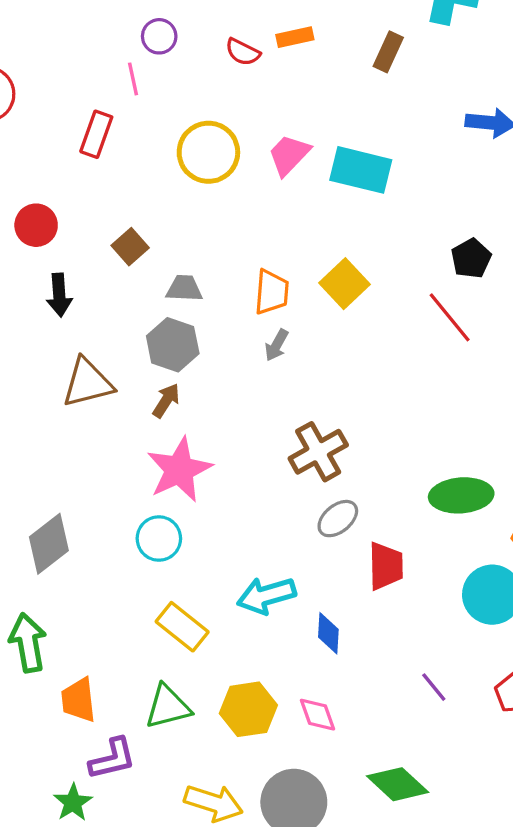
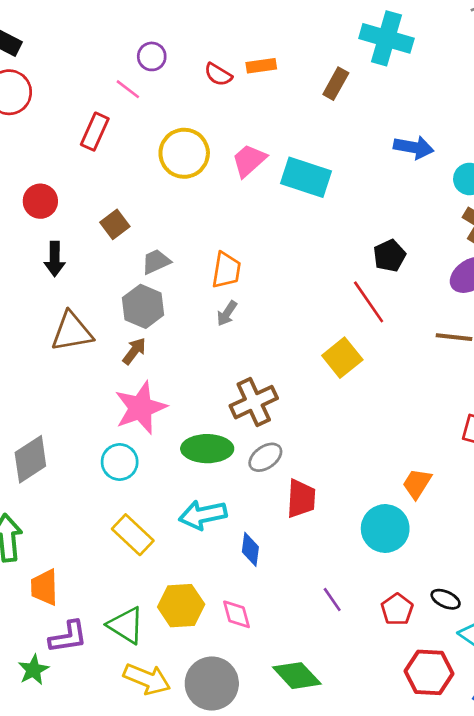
pink line: (133, 79) -> (128, 89), turned -45
yellow square: (344, 284) -> (342, 358), moved
gray trapezoid: (184, 288) -> (156, 262), turned -32
green ellipse: (461, 495) -> (207, 449), moved
green triangle: (168, 707) -> (126, 625), moved, turned 42

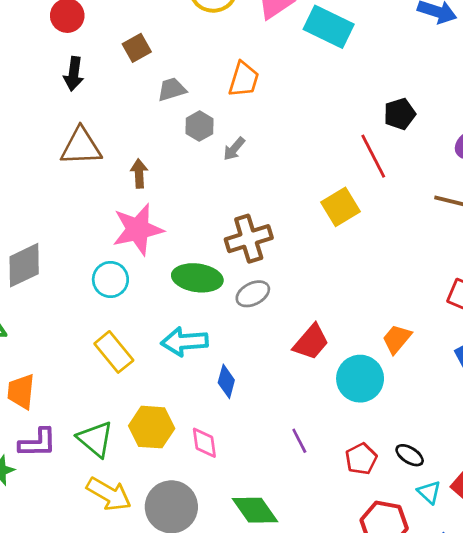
orange trapezoid: (226, 270) -> (244, 79), moved
gray hexagon: (143, 306) -> (199, 126), moved, size x0.7
brown arrow: (134, 351) -> (139, 174), turned -48
red trapezoid: (301, 499) -> (311, 342), moved, turned 30

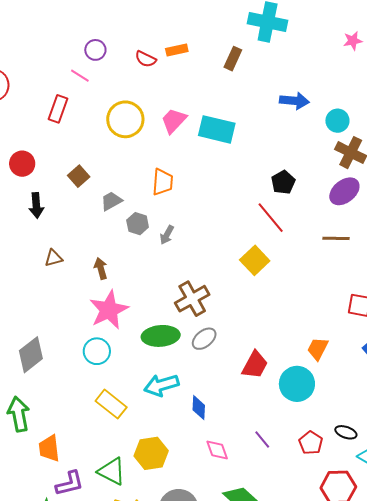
brown triangle: (81, 147) -> (54, 258), size x0.6
pink diamond: (204, 443) -> (217, 450), moved

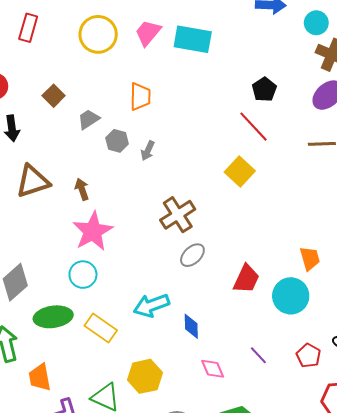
brown triangle: (54, 258) -> (33, 181), size x1.8
green ellipse: (161, 336) -> (53, 317), moved
orange trapezoid: (318, 349) -> (310, 258), turned 140

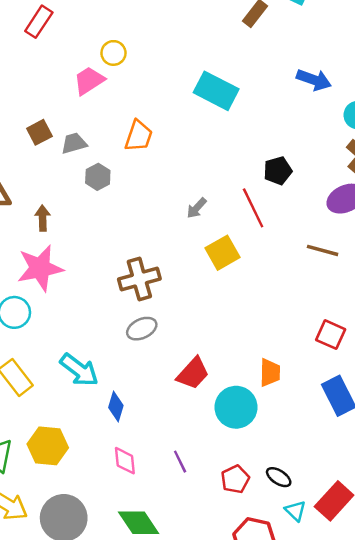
pink trapezoid: (148, 33) -> (89, 81), moved
yellow circle: (98, 34) -> (113, 53), size x0.6
brown square: (54, 96) -> (39, 132), moved
gray arrow: (148, 151) -> (197, 208), moved
cyan arrow: (151, 305) -> (79, 370), turned -140

